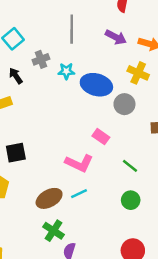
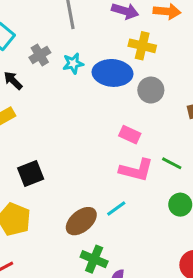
yellow cross: (138, 73) -> (142, 46), moved
pink L-shape: (79, 163) -> (136, 170), moved

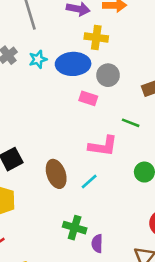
pink rectangle: (130, 135) -> (88, 98), moved
green line: (172, 163) -> (131, 123), moved
brown ellipse: (81, 221) -> (56, 174), moved, turned -64

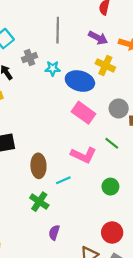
gray circle: (108, 75) -> (119, 108), moved
pink rectangle: (88, 98) -> (83, 113), size x1.5
green cross: (75, 228) -> (39, 202), moved

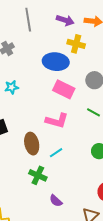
cyan star: (53, 68) -> (12, 87), moved
pink L-shape: (83, 155) -> (57, 121), moved
purple semicircle: (54, 233) -> (56, 201), turned -56

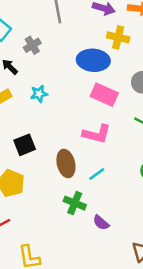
purple semicircle: (56, 201) -> (101, 223), moved

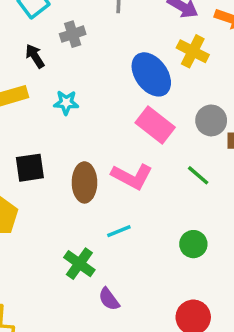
blue ellipse: (93, 60) -> (151, 74), turned 36
brown ellipse: (66, 163) -> (84, 182), moved

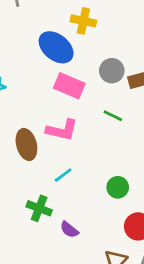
green circle: (193, 244) -> (118, 187), moved

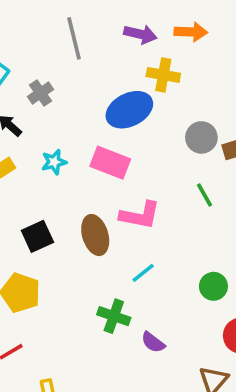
blue ellipse: (56, 47) -> (129, 110), turned -64
pink rectangle: (69, 86) -> (110, 163), moved
green line: (113, 116) -> (205, 195), turned 36

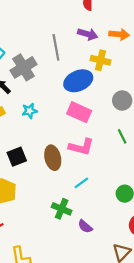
gray line: (74, 38) -> (56, 47), moved
gray cross: (40, 93) -> (23, 67), size x1.6
pink rectangle: (110, 163) -> (79, 112), moved

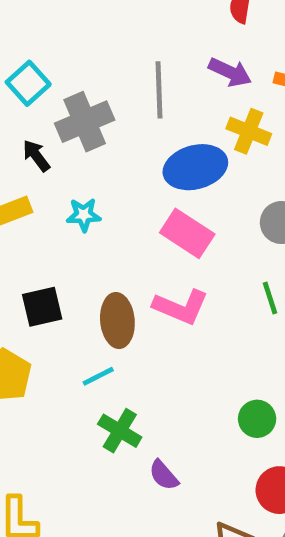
cyan line: (81, 183) -> (98, 376), moved

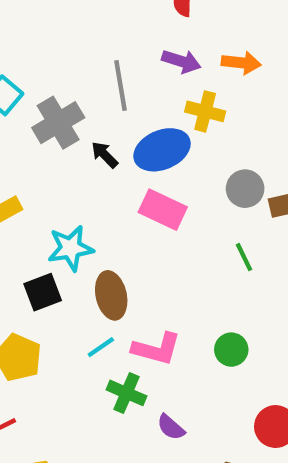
black arrow: (36, 156) -> (105, 155), moved
cyan star: (84, 215) -> (71, 248), moved, size x1.5
pink L-shape: (181, 307) -> (156, 349), moved
green circle: (257, 419) -> (231, 350), moved

